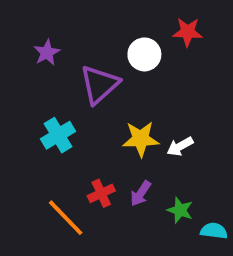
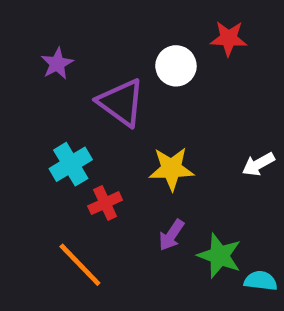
purple triangle: (99, 84) -> (121, 102), turned -42
white arrow: (180, 146) -> (258, 164), moved
red cross: (101, 193) -> (105, 203), moved
green star: (180, 210) -> (219, 256), size x1.4

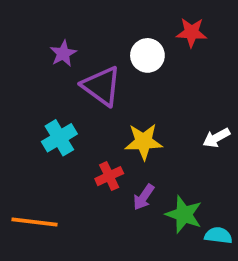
purple star: (57, 64) -> (63, 54), moved
red cross: (105, 203) -> (109, 176), moved
orange line: (80, 265) -> (34, 222), moved, turned -39

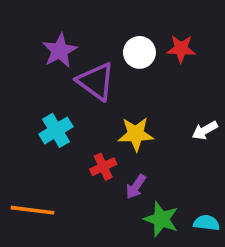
red star: (191, 32) -> (181, 49), moved
purple star: (63, 54) -> (60, 51), size x1.4
green star: (184, 214) -> (161, 219), moved

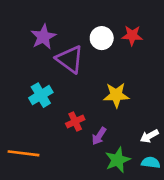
white arrow: (205, 130) -> (149, 136), moved
yellow star: (136, 134) -> (116, 95), moved
green star: (161, 219) -> (118, 160), turned 30

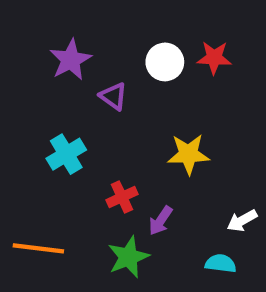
purple triangle: (70, 59) -> (113, 96), size x0.6
green star: (118, 160) -> (128, 257), moved
cyan semicircle: (151, 163) -> (221, 263), moved

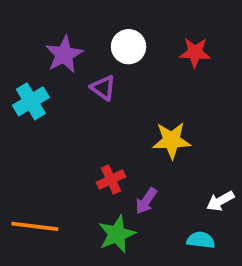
white circle: (165, 62) -> (129, 47), moved
cyan cross: (66, 154) -> (31, 101), moved

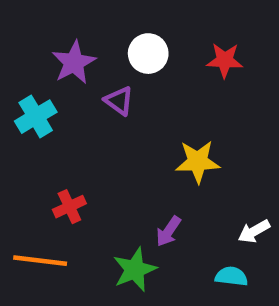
red cross: (111, 179) -> (69, 207), moved

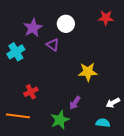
red star: (225, 60) -> (106, 18), moved

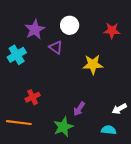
red star: (106, 18) -> (112, 31), moved
yellow star: (88, 72) -> (93, 64), moved

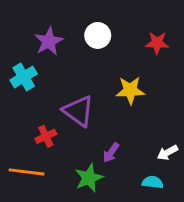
purple triangle: (56, 47) -> (78, 111), moved, size x1.6

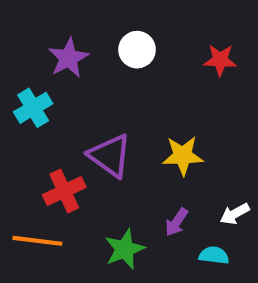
yellow star: (130, 90) -> (183, 156), moved
red cross: (46, 136) -> (64, 191), size x1.4
purple arrow: (111, 153) -> (177, 222), moved

